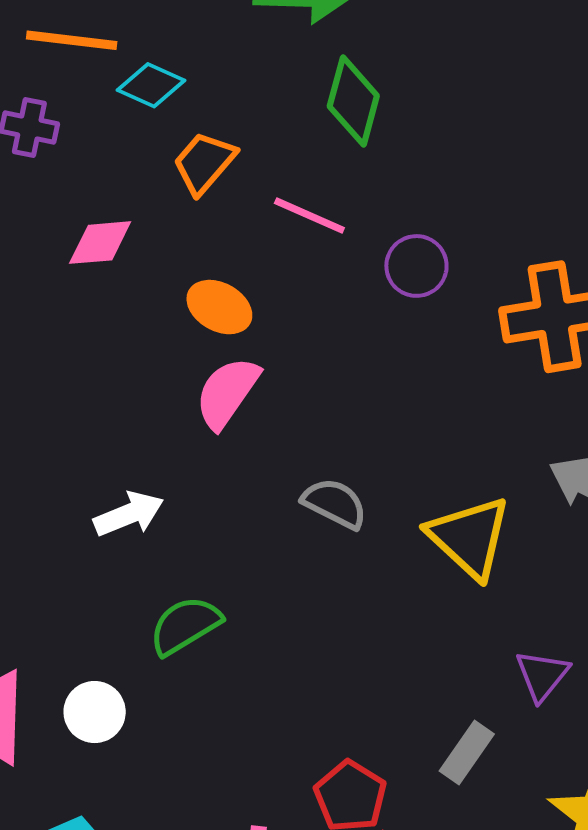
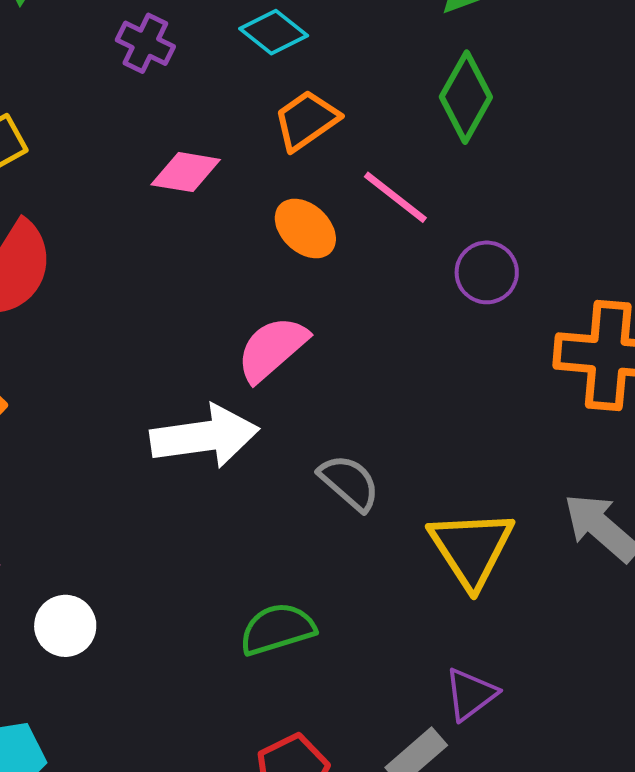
orange ellipse: (219, 307) -> (305, 229), moved
white arrow: (129, 514) -> (205, 436), moved, size x1.5
green semicircle: (185, 625) -> (277, 629), moved
purple triangle: (542, 675) -> (471, 694), moved

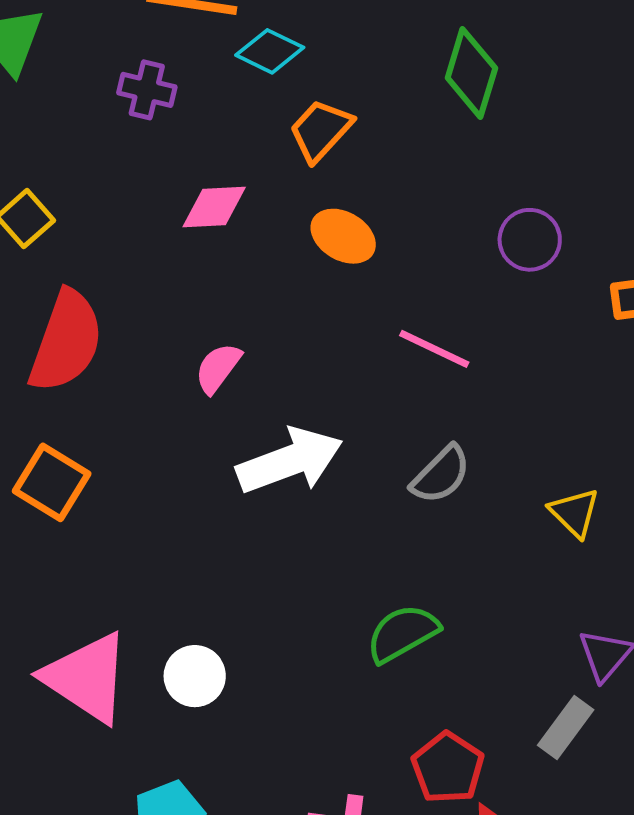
pink line: (395, 197) -> (434, 349), moved
pink semicircle: (272, 349) -> (218, 368), moved, size x0.7
gray semicircle: (349, 483) -> (441, 475), turned 106
yellow triangle: (471, 548) -> (574, 513), size x0.6

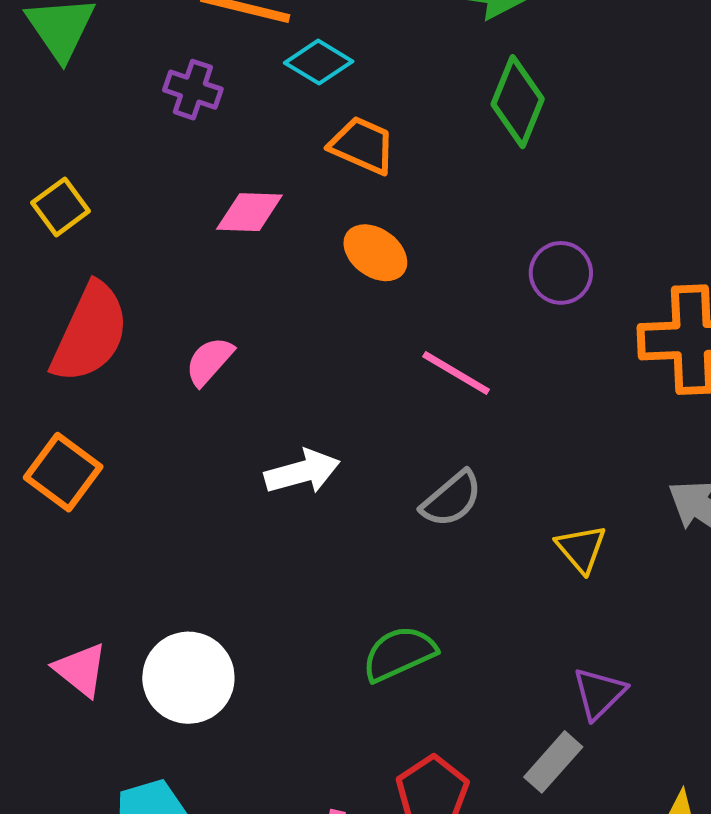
orange trapezoid: (321, 130) -> (362, 145), turned 66
pink semicircle: (218, 368) -> (209, 361), moved
white arrow: (290, 461) -> (302, 472), size x0.7
white circle: (195, 676) -> (188, 678), size x1.5
pink triangle: (87, 678) -> (81, 670), size x0.6

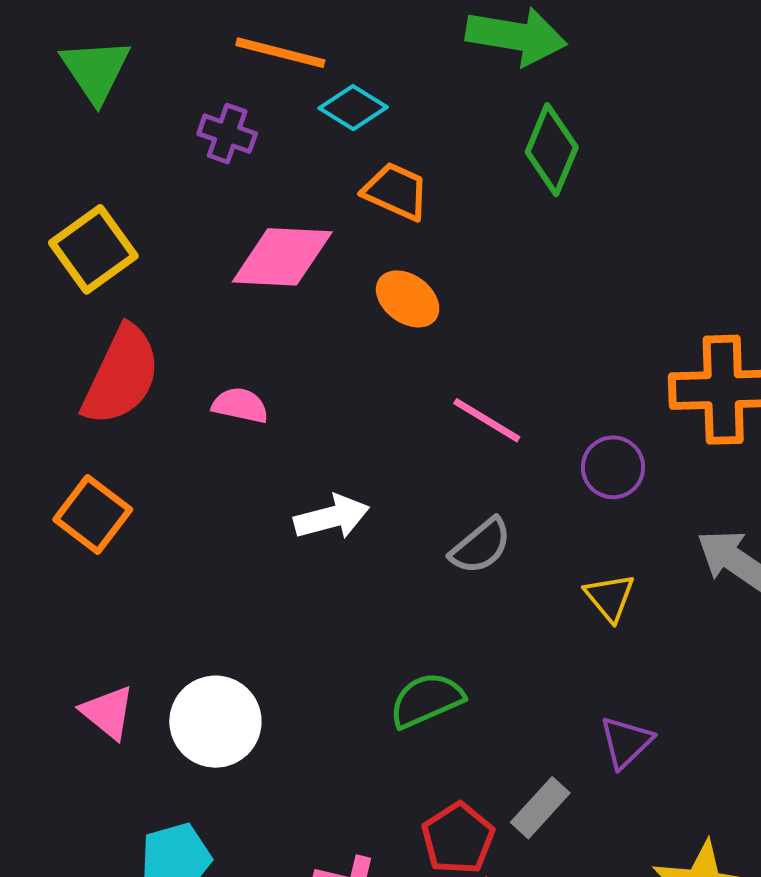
yellow square: (61, 207) -> (93, 249), size x1.5
pink diamond: (249, 212) -> (282, 257), size x1.5
purple circle: (561, 273) -> (613, 467), moved
pink semicircle: (209, 361) -> (240, 405), turned 60
gray rectangle: (553, 762) -> (540, 808), moved

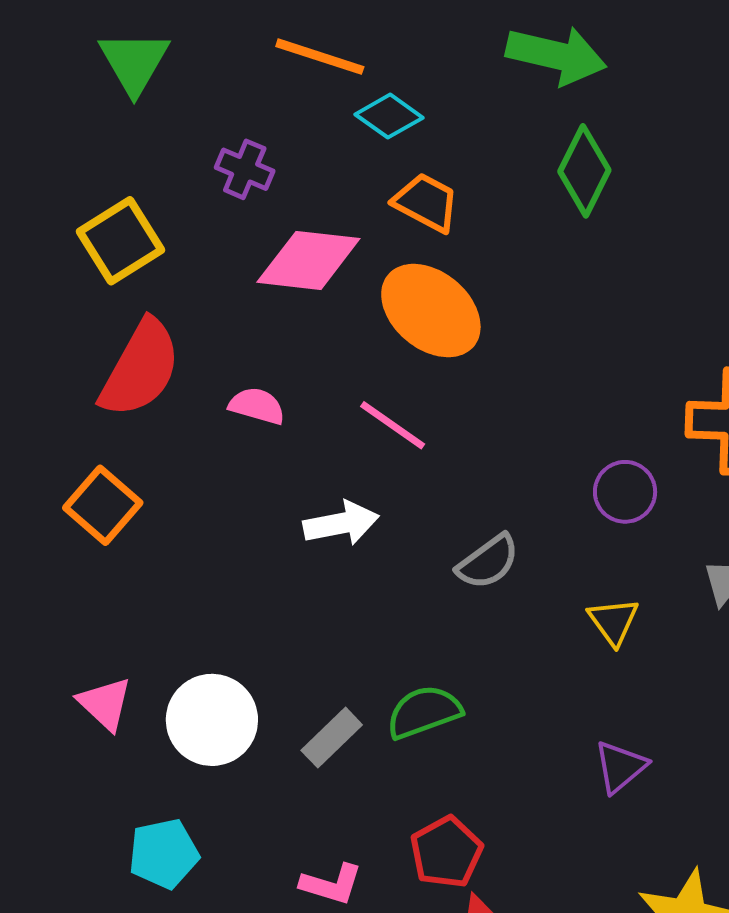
purple cross: (227, 134) -> (245, 169), moved
orange ellipse: (408, 299) -> (431, 311), size x1.6
pink line: (487, 420) -> (393, 425), moved
gray rectangle: (540, 808) -> (332, 738), moved

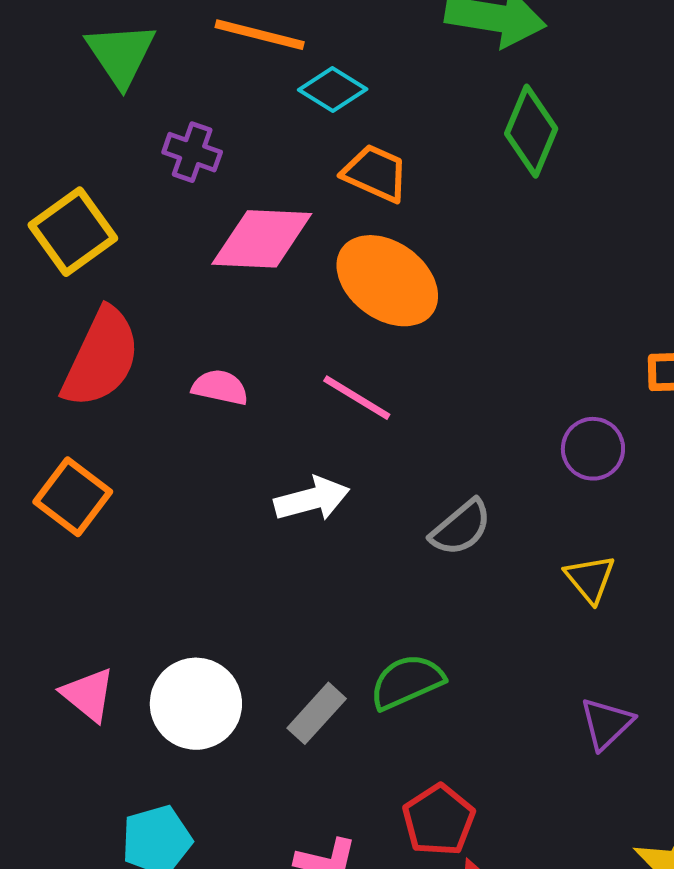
green triangle: (134, 62) -> (121, 54), moved

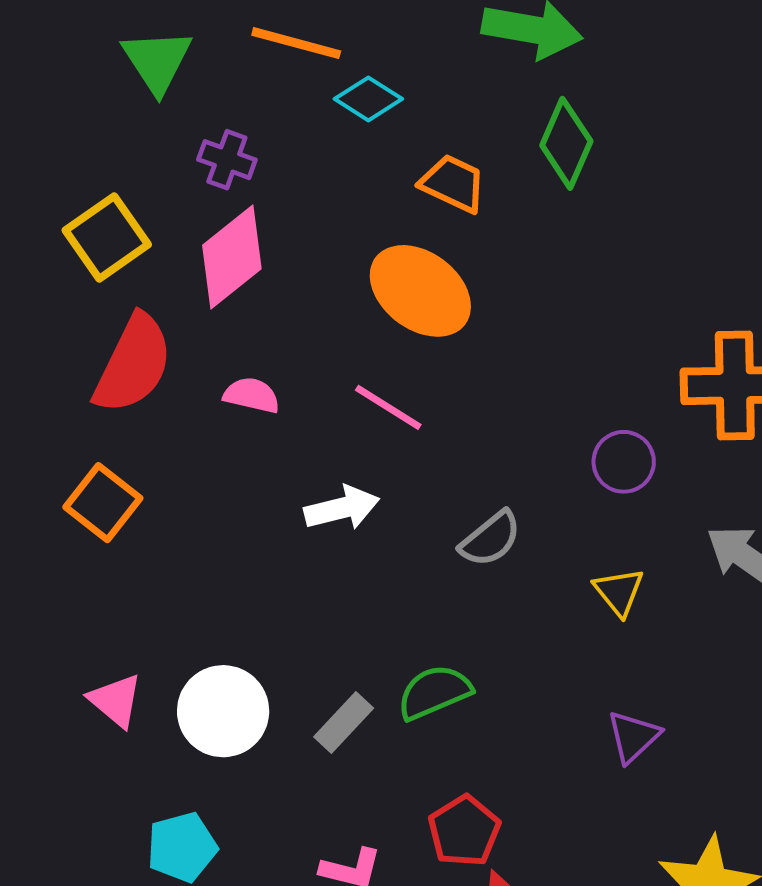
orange trapezoid: (375, 173) -> (453, 183), moved
pink diamond: (262, 239) -> (232, 257), moved, turned -42

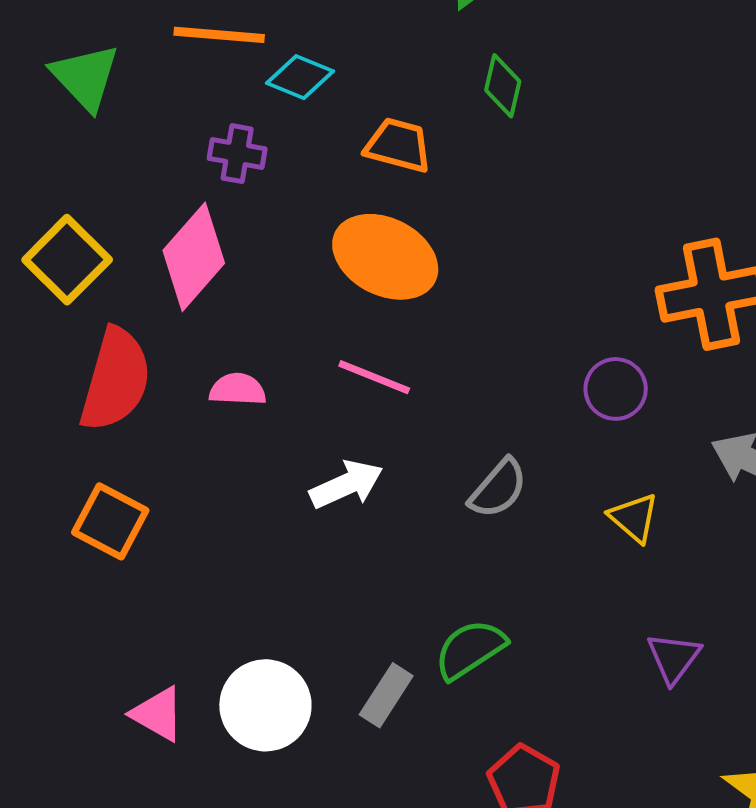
green diamond: (566, 143) -> (503, 86), size x0.7
purple cross: (227, 160) -> (237, 154), moved

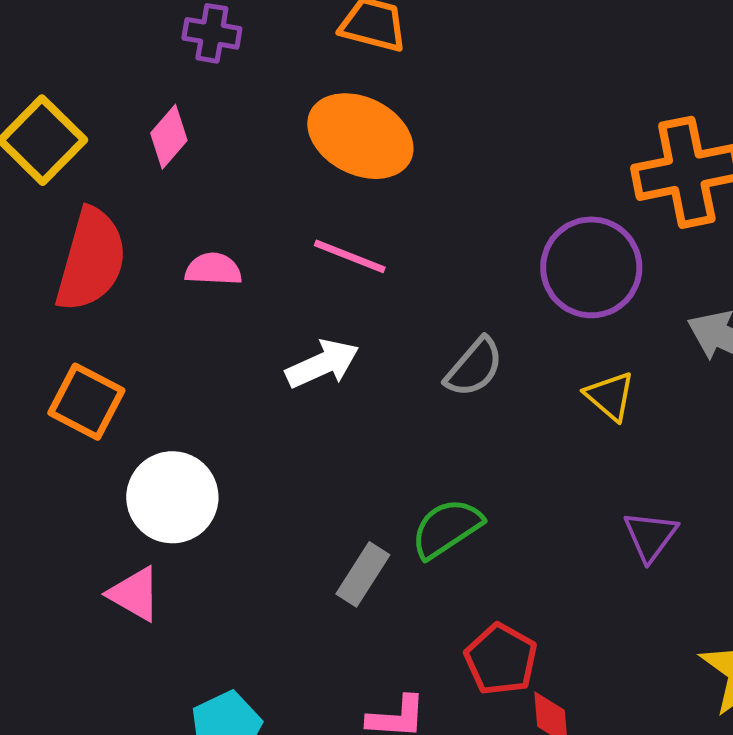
pink diamond: (194, 257) -> (169, 137), size x0.6
purple circle: (616, 389) -> (591, 267), size x1.6
white circle: (265, 705) -> (172, 497), moved

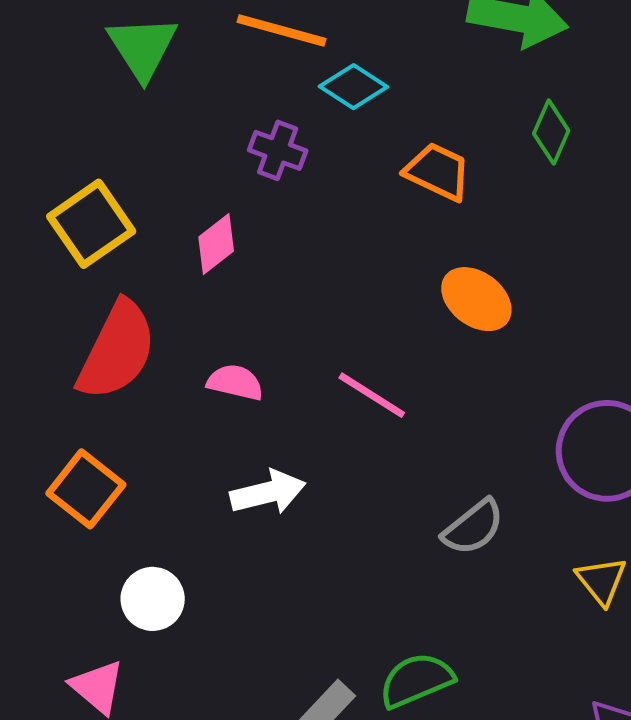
orange ellipse: (360, 136) -> (476, 299), moved, size x0.7
white arrow: (322, 364) -> (268, 492), moved
white circle: (172, 497) -> (153, 599), size x0.7

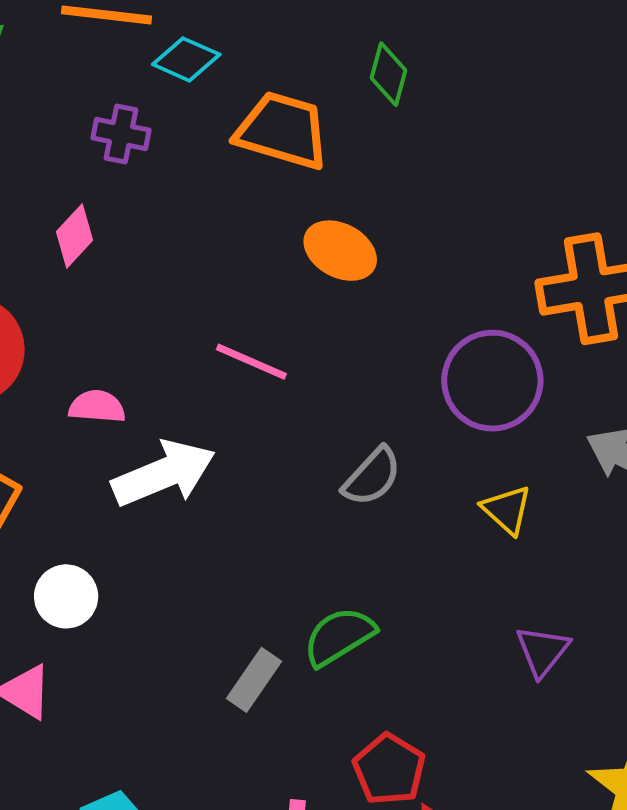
orange trapezoid: (438, 172) -> (282, 131), size x1.4
pink semicircle: (235, 382) -> (97, 407), moved
white arrow: (268, 492) -> (164, 474), size x1.4

